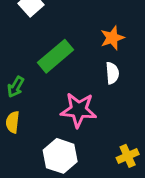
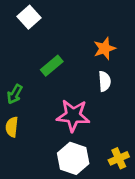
green rectangle: (56, 56) -> (52, 66), size x0.7
white hexagon: (60, 156) -> (73, 158), moved

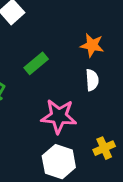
orange star: (105, 48) -> (92, 45), turned 30
yellow cross: (119, 158) -> (104, 148), moved

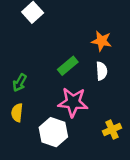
green rectangle: (36, 63) -> (68, 66), moved
white hexagon: (59, 162) -> (53, 132), moved

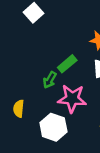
green arrow: (20, 83) -> (50, 80), moved

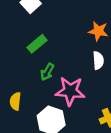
green rectangle: (67, 64) -> (37, 44), moved

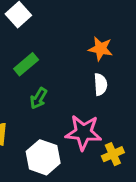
pink star: (70, 91) -> (83, 132), moved

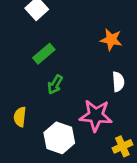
white semicircle: (100, 84) -> (118, 82), moved
yellow cross: (113, 154) -> (122, 146), moved

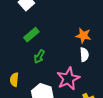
orange star: (111, 40) -> (83, 36), moved
pink star: (96, 115) -> (68, 79), turned -30

